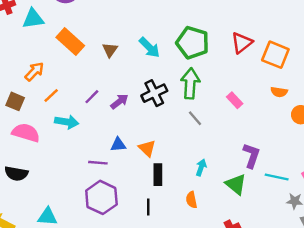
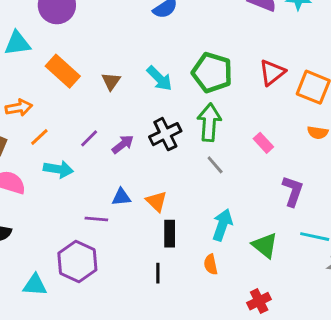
orange arrow: (34, 71) -> (19, 108), turned 36
purple L-shape: (251, 155) -> (293, 191), moved
cyan arrow: (201, 167) -> (222, 225), size x1.5
purple hexagon: (101, 197) -> (77, 261), moved

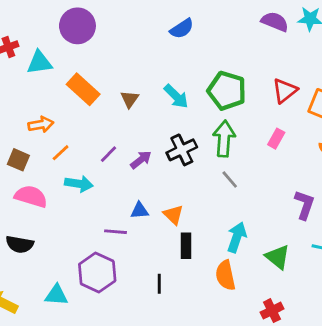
pink rectangle: (263, 143) -> (276, 139), moved, turned 72
orange semicircle: (211, 264) -> (225, 275), size x1.5
black line: (158, 273) -> (159, 284), moved

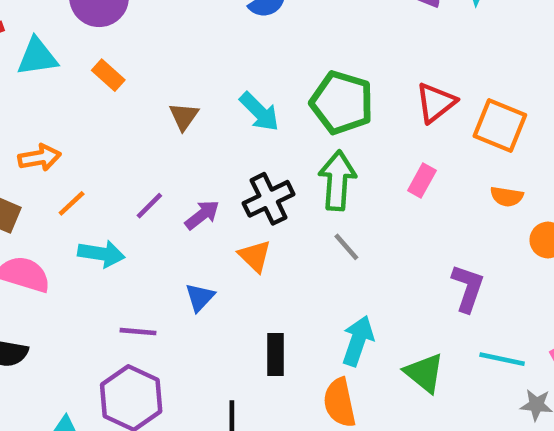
orange rectangle: (83, 89) -> (108, 75), moved, size x0.6
blue triangle: (139, 211) -> (200, 297), turned -42
orange triangle: (173, 215) -> (255, 256), moved
purple line: (116, 232) -> (138, 332), moved

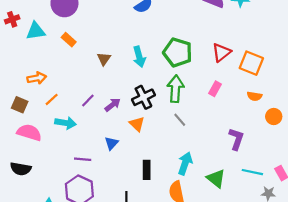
cyan arrow: (259, 112) -> (139, 57), turned 30

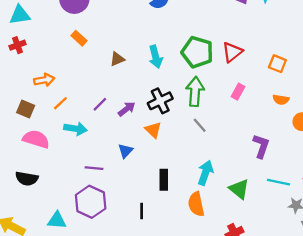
red cross: (12, 19) -> (17, 45), moved
cyan triangle: (36, 31) -> (20, 15), moved
red triangle: (221, 52) -> (232, 52), moved
brown triangle: (104, 59) -> (117, 59), turned 32
orange square: (251, 63) -> (277, 64), size x0.7

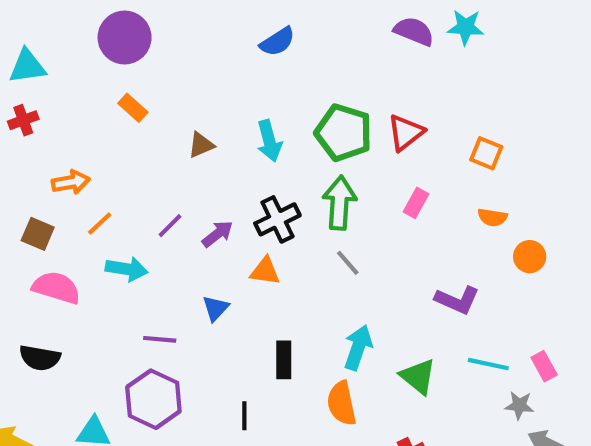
orange triangle: (153, 130) -> (265, 271), turned -36
purple L-shape: (261, 146) -> (457, 300), turned 95

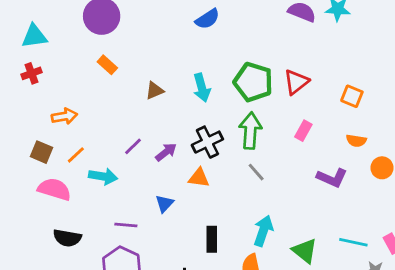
orange line: (100, 224) -> (76, 155), moved
purple L-shape: (457, 300) -> (332, 178), moved
black semicircle: (40, 358) -> (67, 238), moved

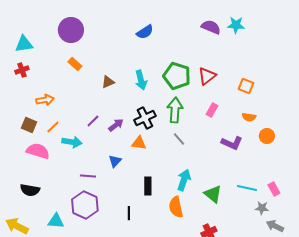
black semicircle: (67, 238) -> (30, 190), moved

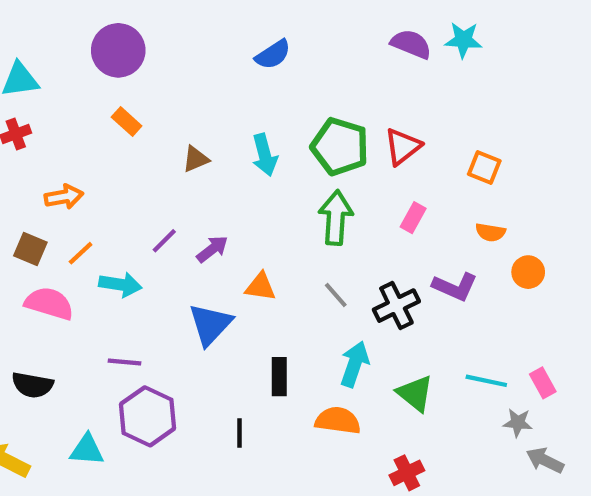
black cross: (145, 118) -> (396, 306), moved
gray line: (179, 139) -> (336, 295), moved
blue triangle: (115, 161) -> (210, 324), size x1.6
purple line: (88, 176) -> (125, 362), moved
orange semicircle: (176, 207) -> (338, 421), turned 110

